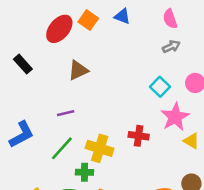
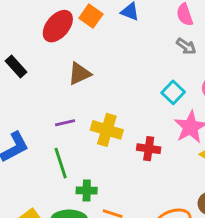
gray arrow: (171, 46) -> (186, 46), turned 60
green line: (62, 148) -> (61, 163), turned -60
yellow cross: (100, 148) -> (107, 130), moved

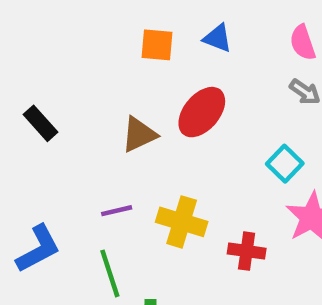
orange square: (91, 16) -> (157, 45), turned -30
red ellipse: (58, 26) -> (202, 112), moved

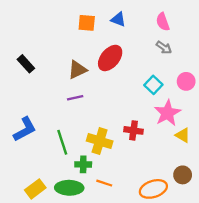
purple line: (117, 211) -> (75, 98), moved
yellow cross: (182, 222) -> (100, 141), moved

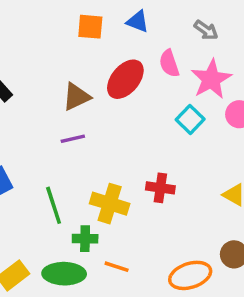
pink semicircle: (163, 22) -> (169, 63), moved
gray arrow: (164, 47) -> (206, 30), moved
pink star: (167, 113) -> (211, 79), moved

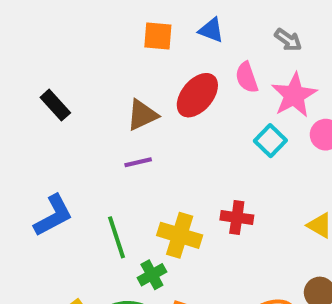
green cross: (85, 239) -> (152, 275), turned -30

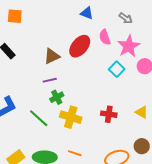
orange square: (158, 36) -> (15, 16), moved
red cross: (237, 218) -> (109, 114), moved
green line: (116, 237) -> (39, 118), turned -30
green cross: (152, 275) -> (57, 97), moved

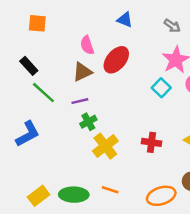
pink semicircle: (105, 37) -> (87, 45), moved
yellow cross: (71, 117) -> (105, 146), turned 35
green line: (39, 118) -> (43, 93), moved

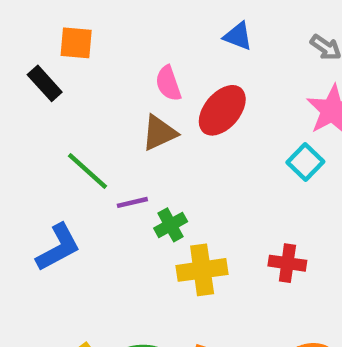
black rectangle: (29, 66) -> (45, 83), moved
purple line: (80, 101) -> (132, 202), moved
yellow cross: (105, 146) -> (202, 270), turned 30

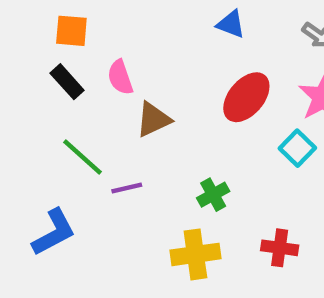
black rectangle: (45, 83) -> (67, 82), moved
pink semicircle: (168, 83) -> (120, 77), moved
red ellipse: (222, 110) -> (246, 97), moved
green cross: (171, 225) -> (213, 195), moved

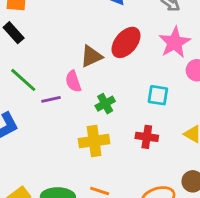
pink semicircle: (120, 77) -> (73, 81), moved
brown triangle: (153, 119) -> (91, 56), moved
cyan square: (297, 148) -> (158, 95), moved, turned -35

